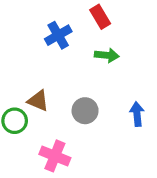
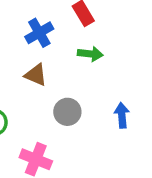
brown triangle: (38, 101) -> (36, 75), moved

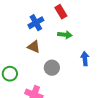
blue arrow: (122, 115) -> (85, 59), moved

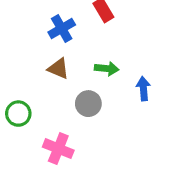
green arrow: (65, 35) -> (107, 69), moved

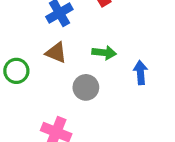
green circle: (18, 114) -> (16, 71), moved

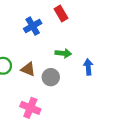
brown triangle: (56, 53) -> (28, 69), moved

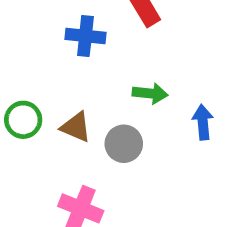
blue cross: (33, 26) -> (85, 36), turned 36

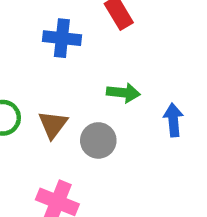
brown triangle: (76, 127) -> (53, 125), turned 44

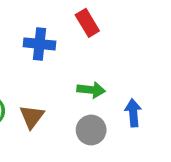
gray circle: (98, 140) -> (91, 130), moved

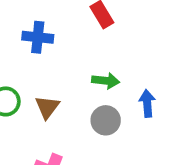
blue cross: (40, 44) -> (38, 37), moved

